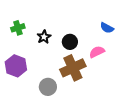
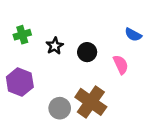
pink semicircle: (97, 52) -> (121, 65), turned 91
brown cross: (73, 68) -> (91, 102), moved, turned -30

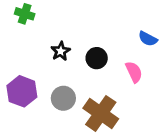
green cross: (22, 35) -> (25, 14), moved, turned 35
gray circle: (60, 108) -> (63, 98), moved

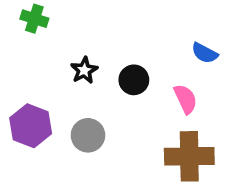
brown cross: (101, 113) -> (189, 156), moved, turned -36

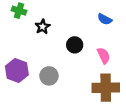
blue semicircle: (205, 53) -> (105, 19), moved
black star: (84, 70) -> (43, 27), moved

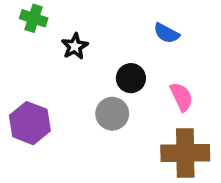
blue semicircle: (105, 19) -> (166, 33), moved
gray circle: (49, 76) -> (112, 114), moved

